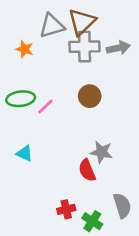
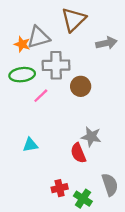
gray triangle: (52, 26) -> (38, 37), moved
gray cross: (84, 47) -> (56, 65), moved
green ellipse: (21, 99) -> (22, 75), moved
cyan triangle: (25, 153) -> (30, 145), moved, turned -35

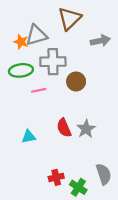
pink line: (41, 96) -> (39, 90), turned 32
gray star: (91, 137) -> (86, 129), turned 30
red semicircle: (78, 153) -> (64, 128), moved

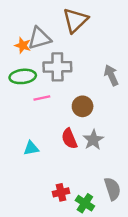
gray arrow: (100, 41) -> (111, 75), moved, turned -102
brown circle: (76, 81) -> (83, 106), moved

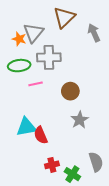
gray triangle: (39, 38) -> (33, 33), turned -35
gray arrow: (111, 75) -> (94, 33), moved
red semicircle: (69, 139) -> (41, 135), moved
cyan triangle: (31, 148) -> (26, 127), size x1.5

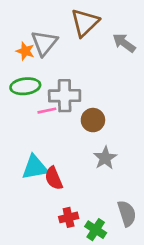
gray arrow: (94, 33) -> (124, 43), turned -30
gray cross: (49, 57) -> (65, 96), moved

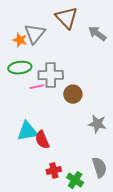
brown triangle: (85, 23) -> (67, 18), turned -30
gray star: (105, 158) -> (97, 124), moved, turned -30

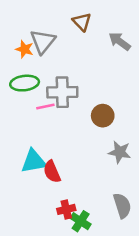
brown triangle: (67, 18) -> (82, 22), size x0.7
brown circle: (73, 94) -> (103, 116), moved
green cross: (75, 180) -> (81, 221), moved

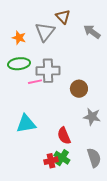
gray triangle: (43, 41) -> (45, 32), moved
red semicircle: (52, 172) -> (64, 136), moved
green cross: (81, 221) -> (62, 158), moved

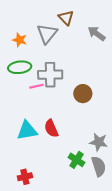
gray star: (92, 117) -> (99, 142), moved
red semicircle: (64, 136) -> (51, 128), moved
green cross: (62, 158) -> (77, 160), moved
red cross: (51, 161) -> (25, 177), moved

